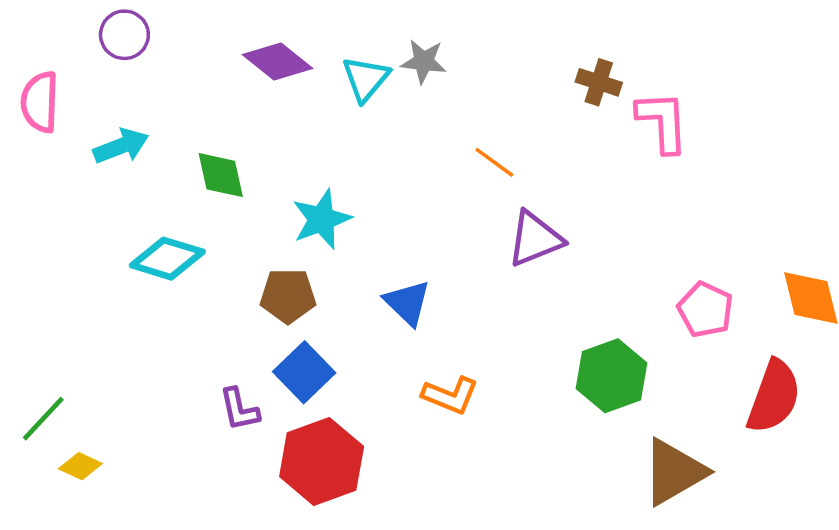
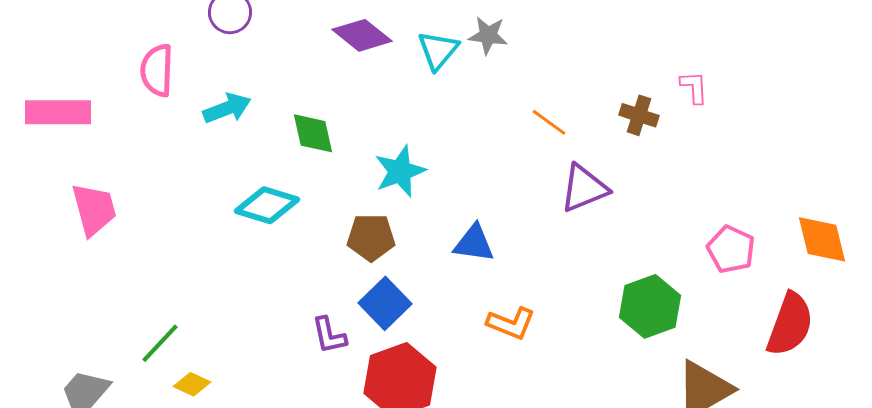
brown cross: (599, 82) -> (639, 115), moved
pink L-shape: (662, 122) -> (694, 87), size x0.6
blue triangle: (407, 303) -> (474, 243), turned -36

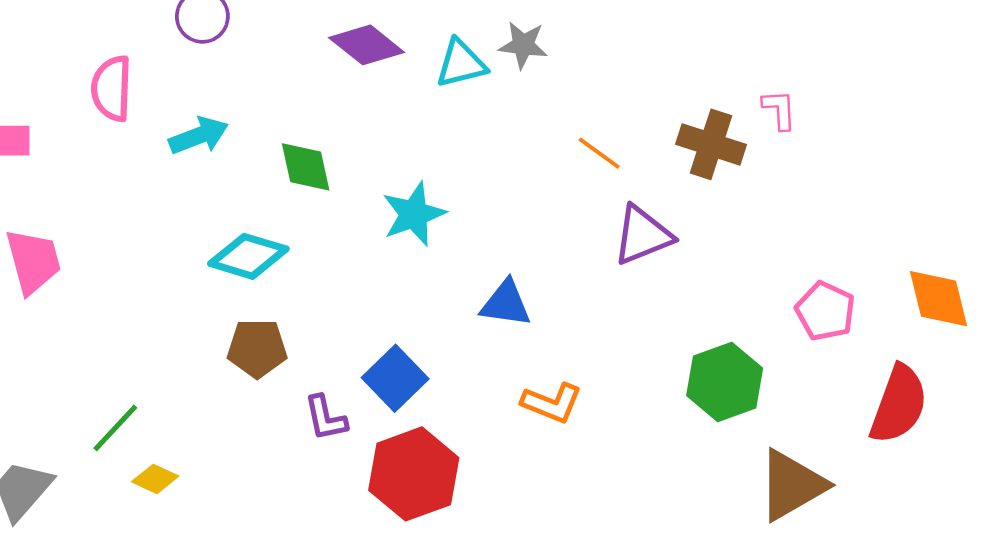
cyan triangle: (438, 50) -> (461, 64), turned 36
brown cross: (639, 115) -> (711, 144), size x1.4
brown pentagon: (371, 237) -> (257, 348), moved

